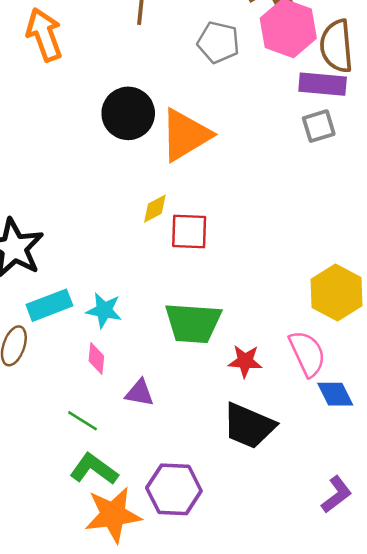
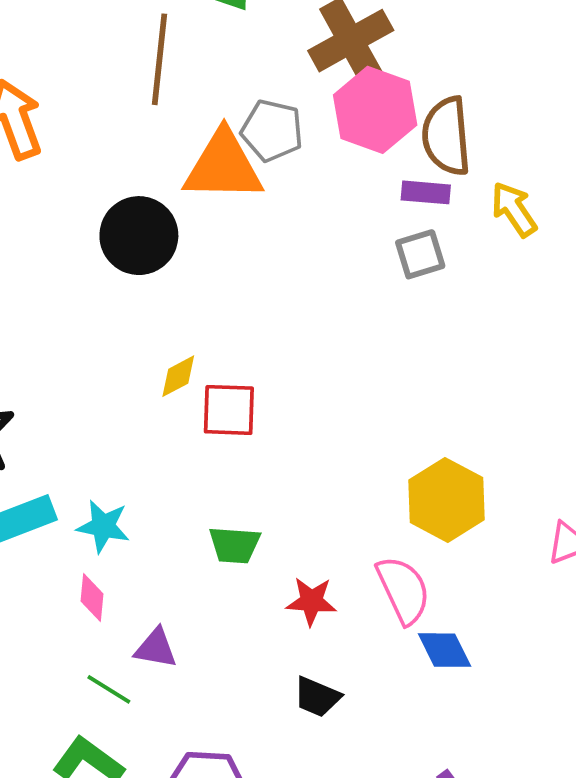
purple rectangle: (323, 84) -> (426, 192), size x0.7
orange triangle: (185, 135) -> (223, 166), moved, turned 32
green trapezoid: (193, 323) -> (235, 545), size x0.6
green line: (82, 421) -> (109, 689), moved
black trapezoid: (249, 426) -> (317, 697), size x0.6

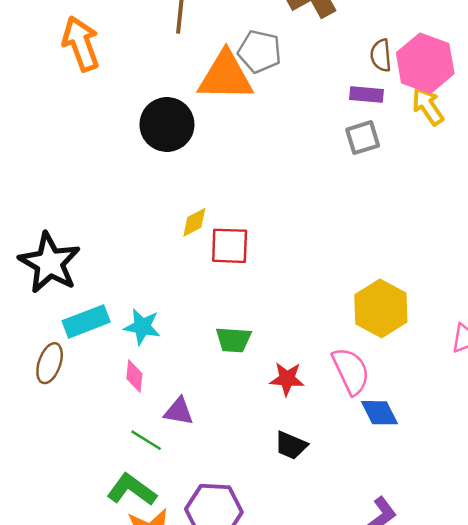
pink hexagon: (375, 110) -> (425, 63), moved
brown semicircle: (446, 136) -> (381, 55), size x0.6

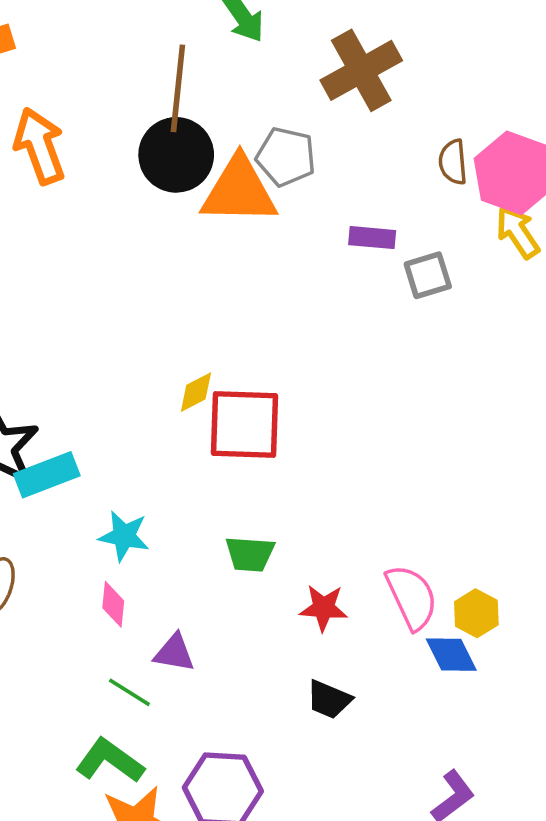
purple rectangle: (367, 94) -> (372, 238), moved
black circle: (167, 124) -> (176, 155), moved
red square: (230, 246) -> (244, 425), size x1.4
yellow hexagon: (381, 308) -> (476, 613), moved, size x0.6
cyan rectangle: (86, 321) -> (47, 475), moved

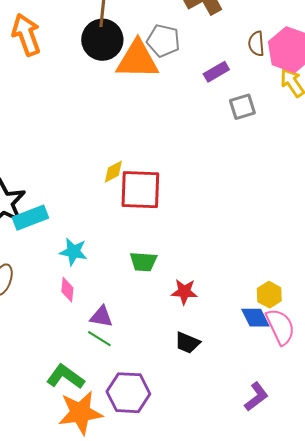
purple rectangle: (372, 238) -> (216, 72), moved, turned -35
pink semicircle: (412, 597) -> (280, 327), moved
green line: (129, 692) -> (99, 339), moved

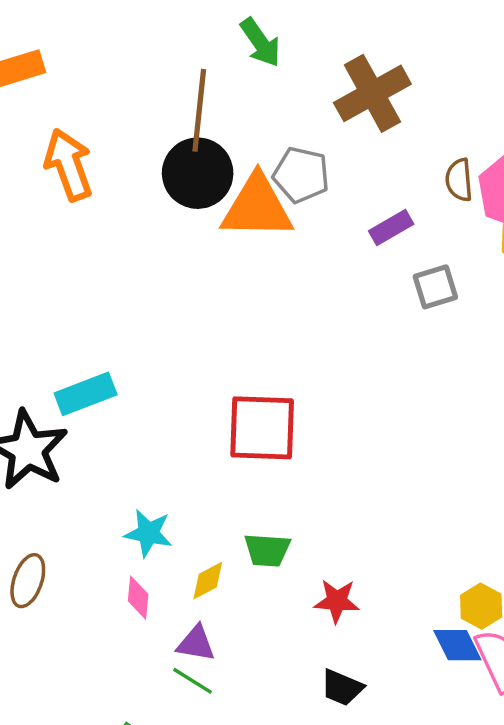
yellow diamond: (113, 172) -> (208, 581), moved
cyan rectangle: (30, 218) -> (86, 394), moved

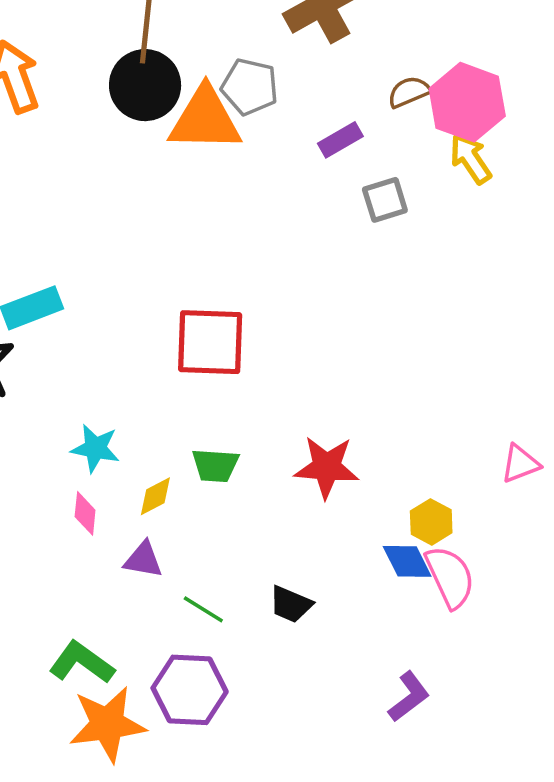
brown semicircle: (459, 180) -> (409, 92), turned 72
red star: (337, 601) -> (327, 467), moved, size x1.4
green line: (193, 681) -> (203, 609), moved

